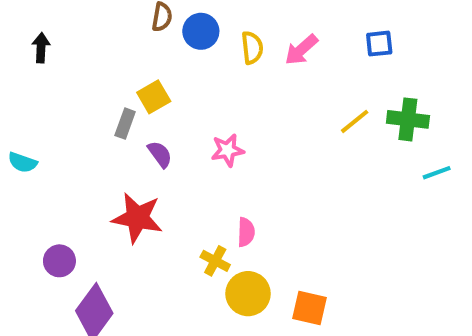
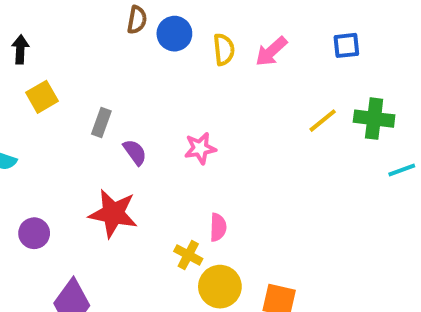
yellow square: (154, 97) -> (42, 97), moved
purple circle: (59, 261) -> (34, 233), moved

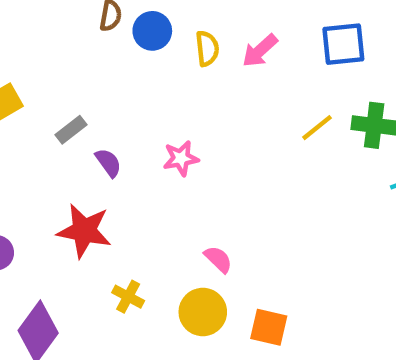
blue square: (346, 45) -> (343, 44), size x1.5
gray rectangle: (101, 123) -> (71, 130), turned 32
pink semicircle: (218, 227) -> (218, 259), moved, turned -48
yellow cross: (188, 255) -> (128, 297), moved

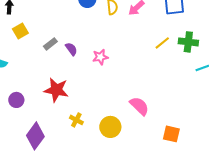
purple semicircle: (108, 163) -> (71, 49), moved
pink semicircle: (218, 259) -> (139, 106), moved, size x1.5
orange square: (269, 327) -> (171, 134), moved

